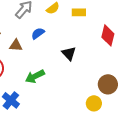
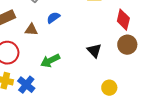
black triangle: (69, 53) -> (94, 51), moved
brown circle: (108, 84) -> (127, 45), moved

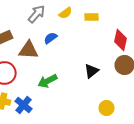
brown triangle: (31, 30) -> (29, 50), size x1.5
black triangle: (94, 51) -> (92, 71), turned 35

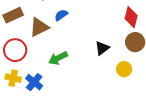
brown triangle: (29, 50) -> (39, 27), turned -30
yellow circle: (107, 108) -> (124, 69), moved

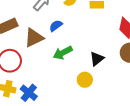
green arrow: (58, 58) -> (63, 53), moved
yellow circle: (124, 69) -> (85, 80), moved

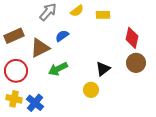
green arrow: (63, 53) -> (58, 69), moved

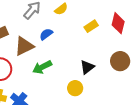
yellow rectangle: (103, 15) -> (91, 26), moved, turned -32
red diamond: (132, 38) -> (118, 23), moved

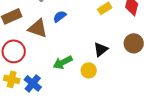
brown triangle: (24, 46) -> (38, 28), turned 45
green arrow: (42, 67) -> (63, 62), moved

